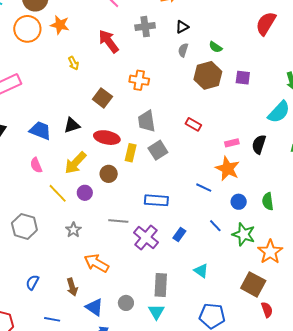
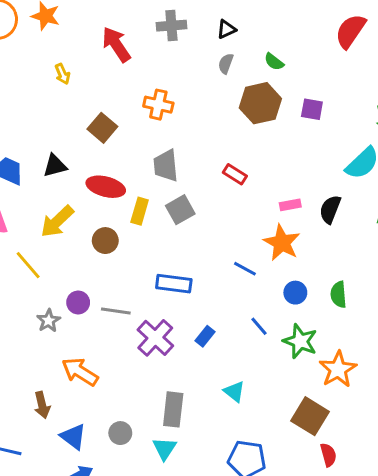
purple circle: (85, 193) -> (78, 302), moved

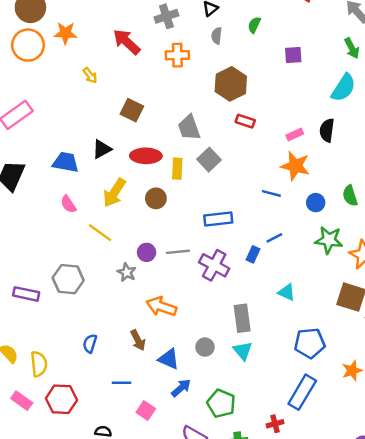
green semicircle: (274, 62) -> (254, 25), turned 91
brown hexagon: (260, 103) -> (231, 84), moved
orange cross: (158, 105) -> (177, 55), moved
blue line: (259, 326) -> (274, 238), moved, turned -63

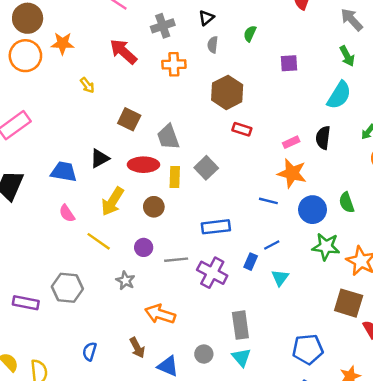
gray trapezoid: (189, 128) -> (168, 137), moved
blue circle: (316, 203) -> (312, 210), size x1.5
purple circle: (147, 252) -> (144, 247), moved
cyan triangle: (287, 292) -> (280, 278), moved, turned 42

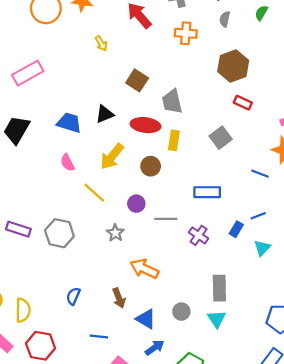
gray square: (206, 168) -> (221, 138), moved
purple cross: (212, 273) -> (199, 235), size x0.7
purple rectangle: (26, 303) -> (18, 229), moved

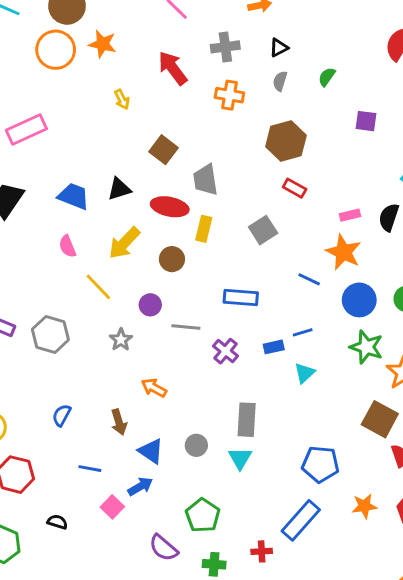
blue rectangle: (236, 229) -> (274, 347), turned 42
orange arrow: (144, 269) -> (154, 388), size x0.7
blue arrow: (155, 348) -> (140, 486), moved

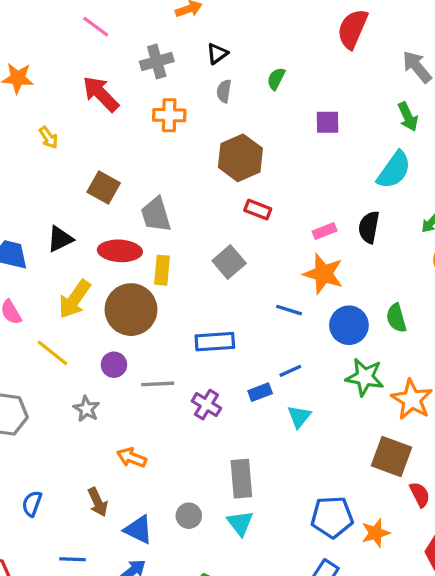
brown circle: (172, 259) -> (131, 310), size x1.8
orange star: (364, 506) -> (376, 533), moved

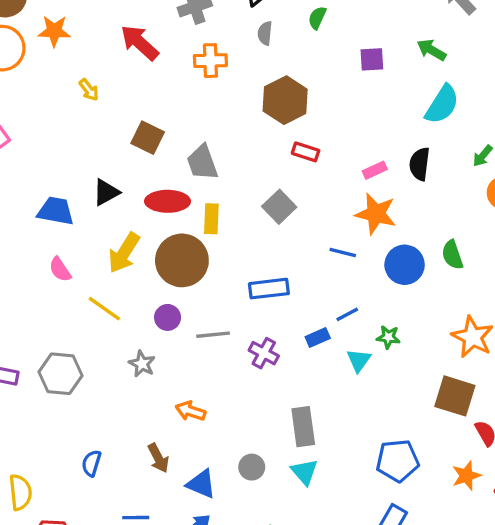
green arrow: (408, 117) -> (432, 50), moved, turned 148
green star: (365, 377) -> (388, 337), moved, size x0.6
orange star: (376, 533) -> (466, 476), moved

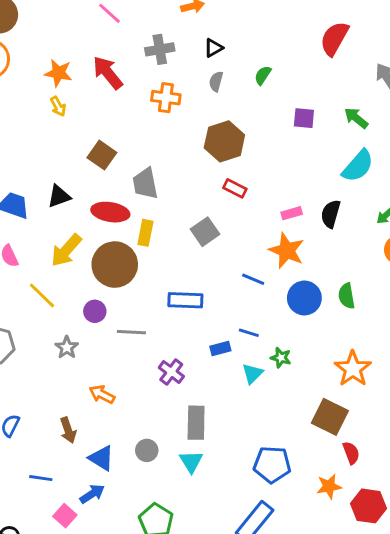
orange star: (54, 31) -> (58, 73), moved
blue line: (347, 314) -> (249, 333), turned 36
purple cross: (264, 353) -> (171, 372), moved

